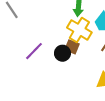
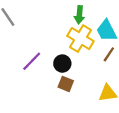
brown square: (72, 47) -> (66, 84), moved

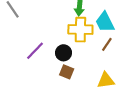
yellow cross: (80, 39) -> (80, 30), turned -30

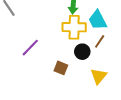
black circle: (64, 53) -> (82, 52), moved
yellow triangle: (106, 80) -> (99, 76), turned -42

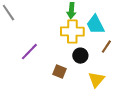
brown line: (100, 41) -> (106, 47), moved

